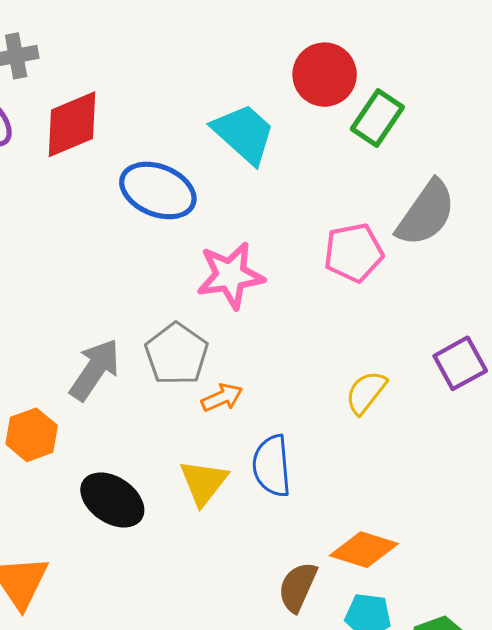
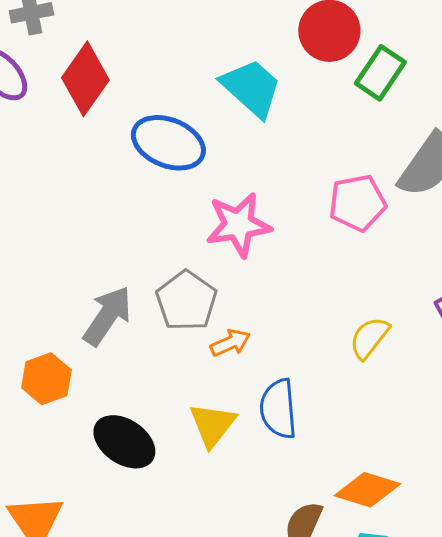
red diamond: (72, 124) -> (85, 79), turned -32

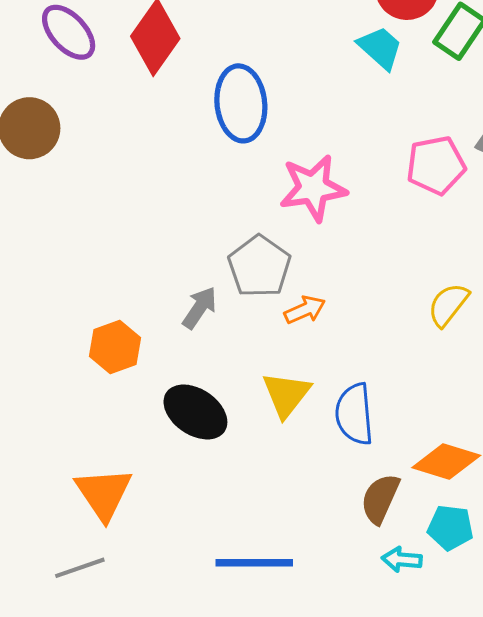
cyan trapezoid: (251, 88) -> (380, 48), moved, size x0.7
blue ellipse: (168, 143) -> (241, 103), turned 62
gray arrow: (107, 316) -> (200, 308), moved, size x0.7
blue semicircle: (278, 409) -> (354, 414), moved

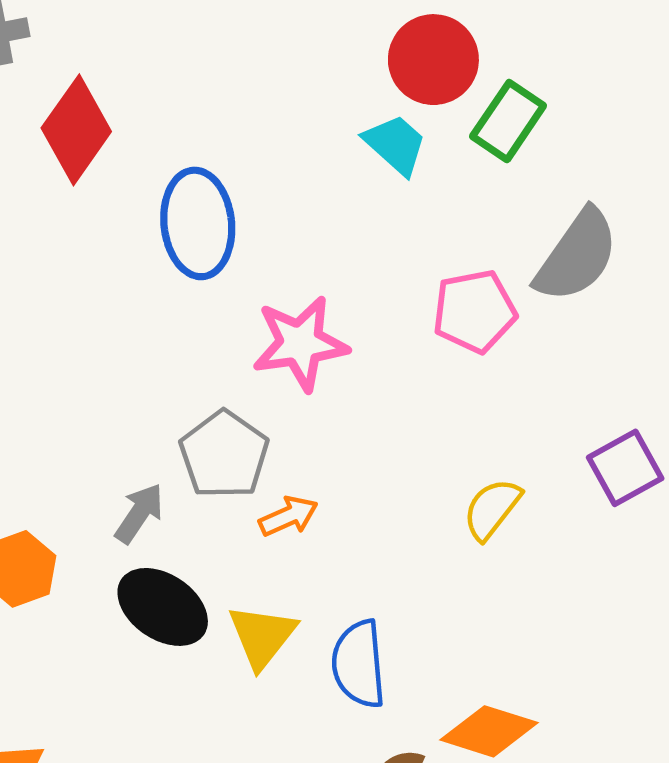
black ellipse: (195, 412) -> (163, 607), moved

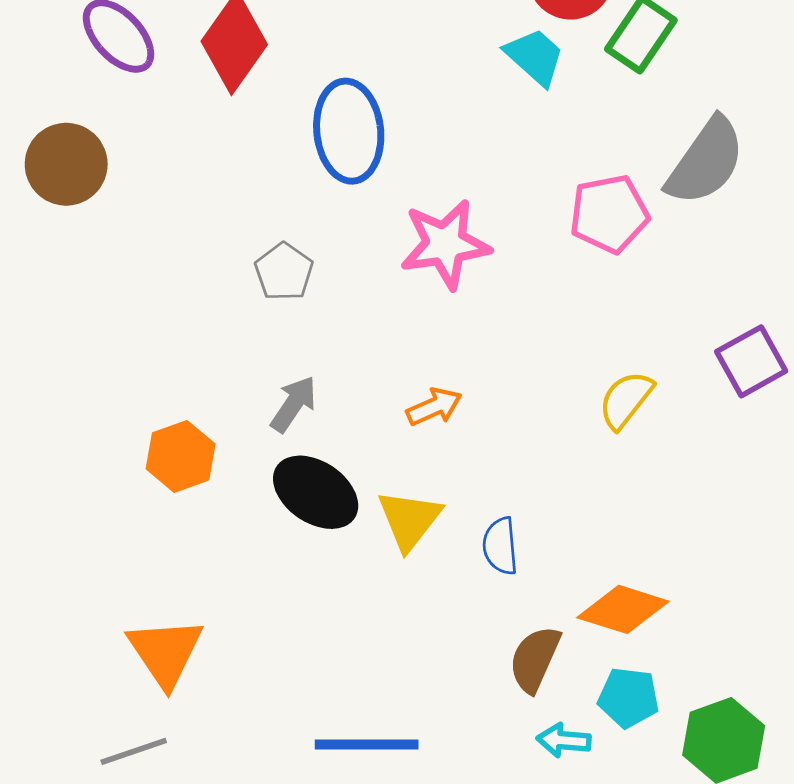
gray pentagon: (224, 455) -> (284, 272), moved, size x0.7
blue semicircle: (359, 664) -> (500, 546), size x0.7

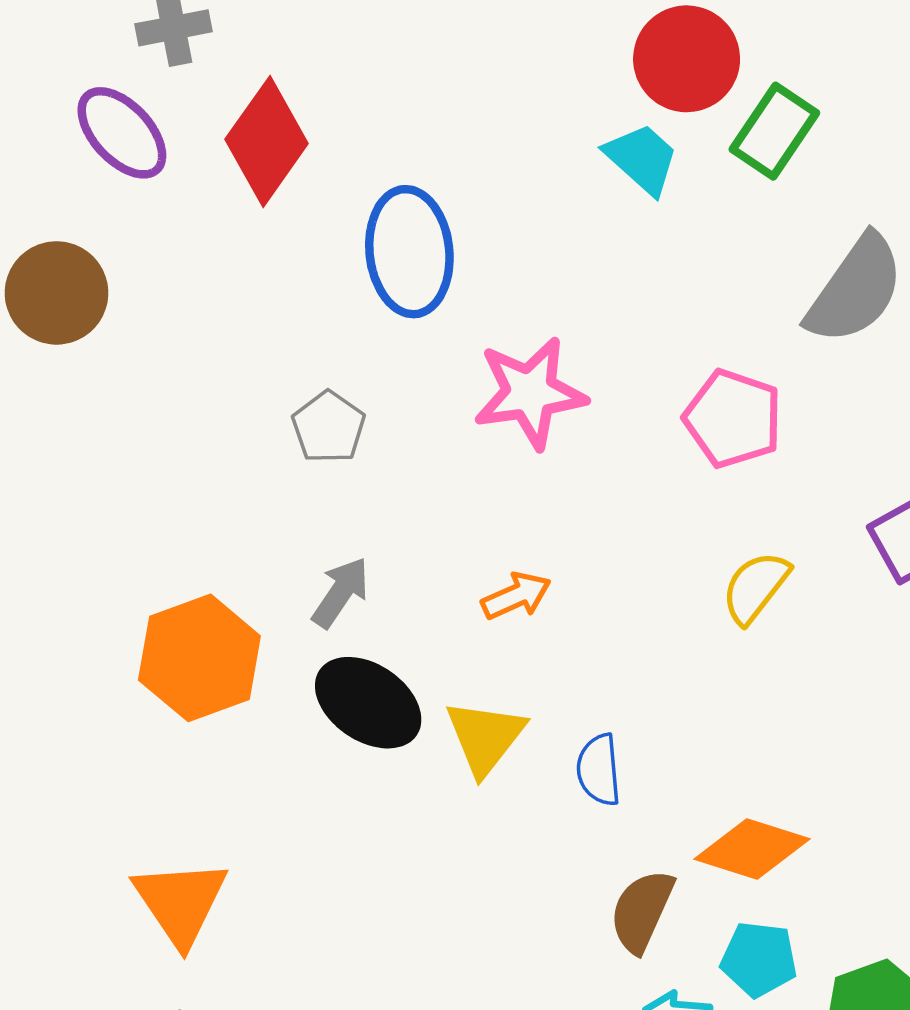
pink pentagon: (609, 214) -> (733, 419), moved, turned 30
orange hexagon: (181, 456) -> (199, 658), size x1.4

